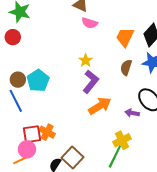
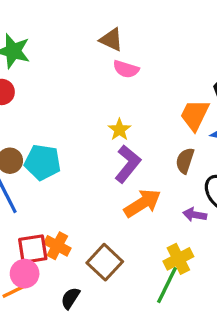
orange trapezoid: (125, 37) -> (195, 115), moved
brown semicircle: (126, 67) -> (185, 161), moved
cyan pentagon: (38, 81) -> (43, 162), turned -30
brown square: (72, 157) -> (105, 262), moved

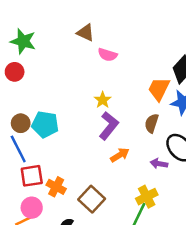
brown triangle: (111, 40) -> (86, 33), moved
orange arrow: (142, 203) -> (120, 155), size x0.7
red square: (33, 249) -> (32, 176), moved

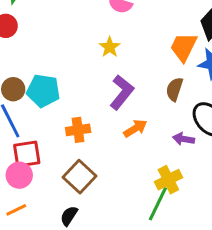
yellow star: (103, 100) -> (110, 47), moved
orange cross: (56, 187) -> (78, 130), moved, turned -36
brown square: (92, 199) -> (80, 177), moved
pink circle: (32, 208) -> (19, 175), moved

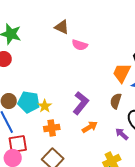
yellow star: (110, 47) -> (45, 106), moved
purple arrow: (184, 139) -> (122, 134), turned 32

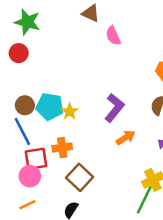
pink semicircle: (80, 45) -> (113, 36), turned 49
orange cross: (52, 128) -> (62, 148), moved

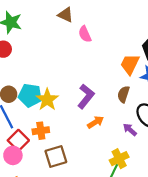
yellow star: (70, 112) -> (47, 100), size x1.5
red square: (36, 159) -> (18, 140), turned -36
brown square: (80, 177) -> (56, 156), turned 30

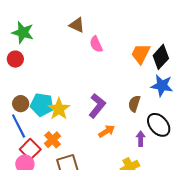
orange trapezoid: (130, 64) -> (141, 54), moved
purple arrow: (130, 130) -> (141, 139), turned 48
orange cross: (41, 131) -> (52, 140), turned -35

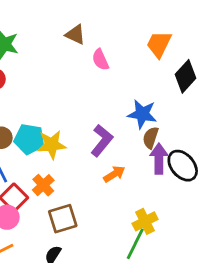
orange trapezoid: (141, 54) -> (159, 44), moved
blue star: (162, 86) -> (142, 114), moved
yellow star: (59, 109) -> (52, 145), turned 30
purple arrow: (141, 139) -> (159, 159), moved, size x1.5

